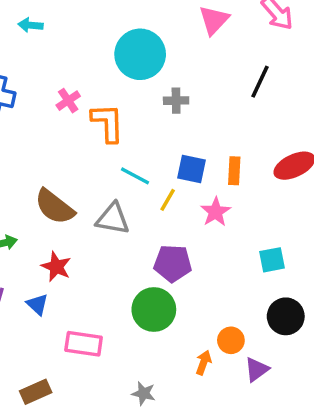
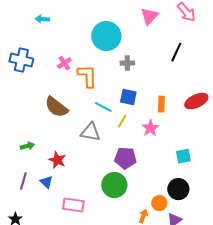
blue square: (192, 169) -> (128, 97), moved
brown semicircle: (54, 207) -> (56, 107), moved
black circle: (286, 316) -> (178, 189), moved

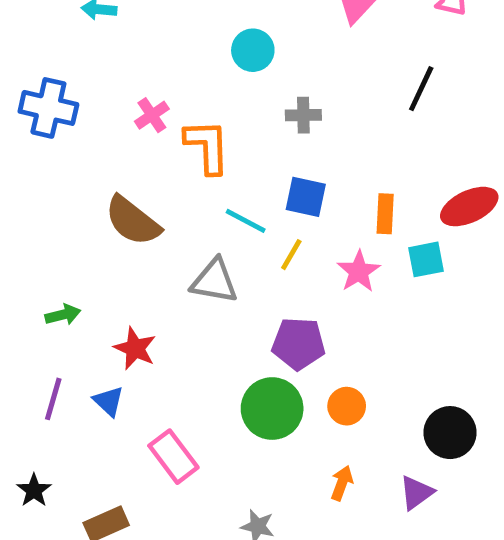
cyan circle: (106, 36) -> (253, 50), size x0.6
cyan square: (183, 156) -> (426, 259), moved
black circle: (178, 189) -> (450, 433), moved
orange circle: (159, 203) -> (347, 406), moved
pink rectangle: (73, 205) -> (173, 457), turned 45

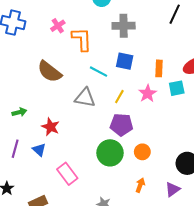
gray cross: (303, 115) -> (124, 26), size x1.5
yellow line: (291, 255) -> (119, 97), moved

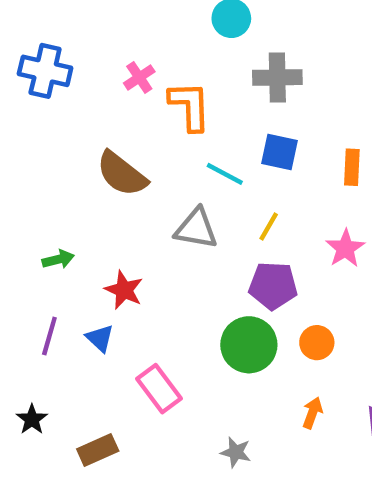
pink star: (148, 93) -> (345, 248), moved

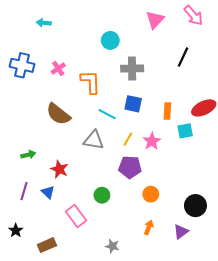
pink cross: (139, 77) -> (58, 68), moved
pink star: (345, 248) -> (152, 141), moved
green circle: (249, 345) -> (102, 195), moved, size x0.6

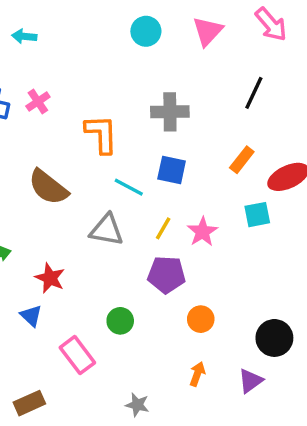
cyan circle: (110, 40) -> (146, 31), moved
pink cross: (58, 68) -> (38, 102), moved
orange rectangle: (167, 111) -> (242, 160), moved, turned 35

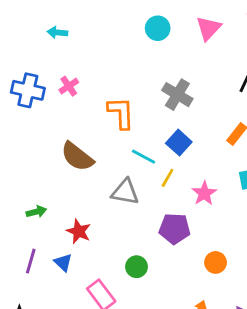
gray cross: (170, 112) -> (177, 95), turned 32
blue square: (172, 170) -> (179, 143), turned 30
yellow line: (163, 228) -> (168, 178), moved
orange circle: (201, 319) -> (216, 262), moved

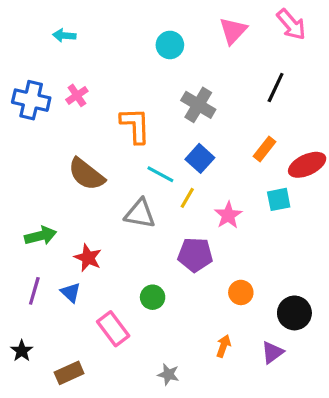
cyan circle: (158, 28) -> (170, 45), moved
green arrow: (36, 212) -> (41, 236), size x1.4

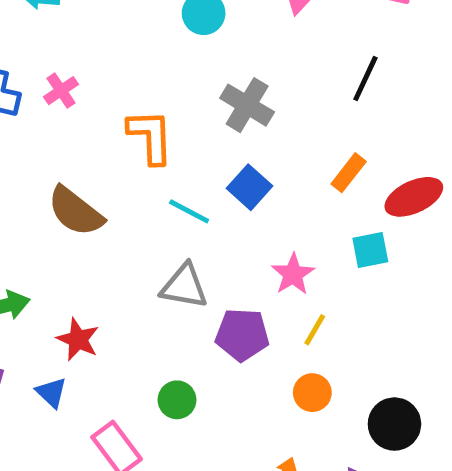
yellow line: (187, 198) -> (315, 330), moved
gray triangle: (140, 214) -> (184, 286), moved

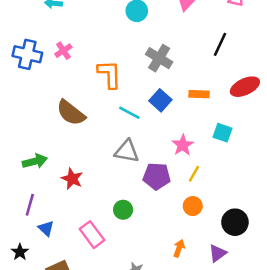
orange rectangle: (349, 173) -> (199, 94), moved, turned 54
red ellipse: (414, 197) -> (245, 87), moved
cyan square: (370, 250) -> (223, 133), turned 30
blue triangle: (51, 393) -> (46, 228), moved

